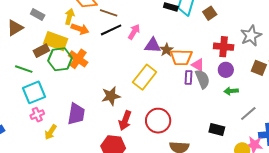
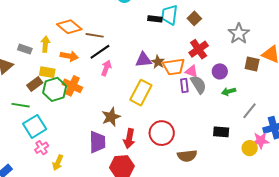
yellow arrow: (69, 17) -> (45, 44), moved
pink arrow: (134, 32) -> (106, 68), moved
yellow rectangle: (56, 41) -> (47, 72), size x0.7
red cross: (224, 47) -> (199, 49), moved, turned -30
purple trapezoid: (76, 114) -> (97, 142), moved

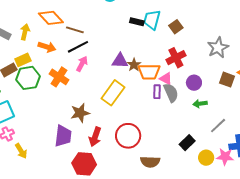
yellow rectangle: (47, 72) -> (23, 60), turned -42
orange cross: (72, 86) -> (59, 77), moved
black rectangle: (221, 132) -> (187, 143), turned -56
yellow circle: (250, 148) -> (206, 158), moved
yellow arrow: (58, 163) -> (21, 151), turned -63

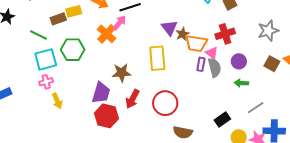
purple triangle: (120, 61) -> (169, 28), turned 42
pink arrow: (82, 64) -> (119, 23), moved
green hexagon: (28, 78) -> (73, 50), moved
yellow rectangle: (113, 93) -> (157, 58), turned -50
red hexagon: (84, 164) -> (106, 116), moved

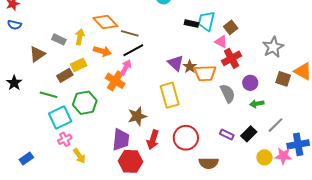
pink triangle: (212, 53) -> (221, 42), moved
purple rectangle: (201, 64) -> (227, 135), moved, turned -64
black rectangle: (222, 119) -> (249, 134), moved

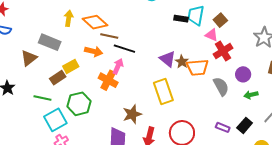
brown line: (130, 33) -> (109, 36), moved
yellow arrow: (80, 37) -> (69, 18), moved
gray rectangle: (59, 39) -> (50, 42), size x1.5
black line: (133, 50) -> (124, 49), turned 50

